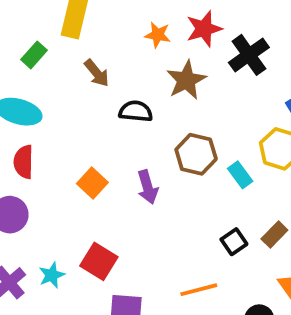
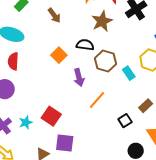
black semicircle: (136, 111) -> (85, 45), moved
orange square: (92, 183) -> (59, 55), moved
black square: (234, 242) -> (125, 121), moved
orange line: (199, 290) -> (97, 100), moved, turned -36

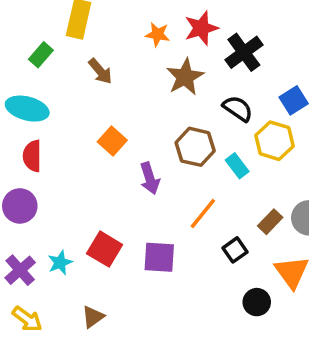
black semicircle: (85, 45) -> (238, 109), moved, turned 30
orange line: (97, 100) -> (203, 213), moved
purple square: (65, 143) -> (159, 257), moved

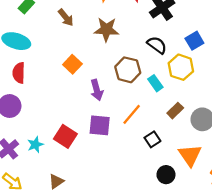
brown star: (185, 77) -> (106, 29), moved, turned 30
brown rectangle: (270, 222) -> (175, 111), moved
purple square: (159, 257) -> (100, 125), moved

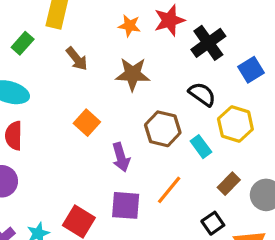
blue square: (194, 41) -> (251, 70), moved
black square: (152, 139) -> (213, 223), moved

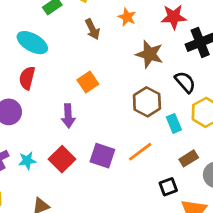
orange star: (129, 26) -> (127, 17), moved
brown star: (133, 74) -> (150, 54), moved
purple arrow: (121, 157) -> (68, 116), moved

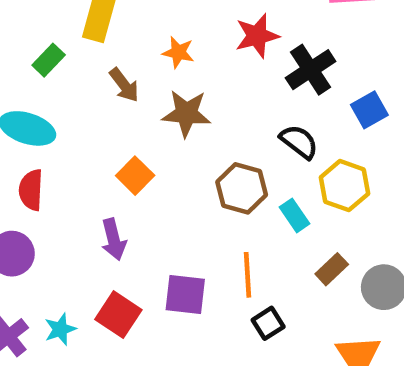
brown star: (150, 54) -> (186, 113), moved
orange line: (140, 152) -> (247, 275), turned -45
black square: (168, 187) -> (268, 323), moved

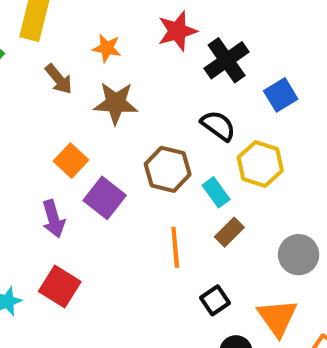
brown rectangle: (332, 269) -> (229, 232), moved
purple square: (185, 294) -> (105, 198), moved, turned 33
black square: (268, 323) -> (215, 300), moved

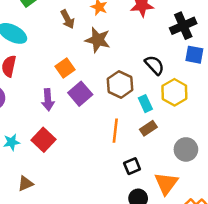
black cross: (227, 60) -> (183, 26), moved
blue square: (281, 95) -> (194, 55), turned 30

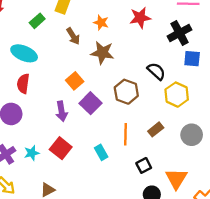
cyan rectangle: (145, 104) -> (101, 152), moved
gray circle: (186, 149) -> (192, 135), moved

